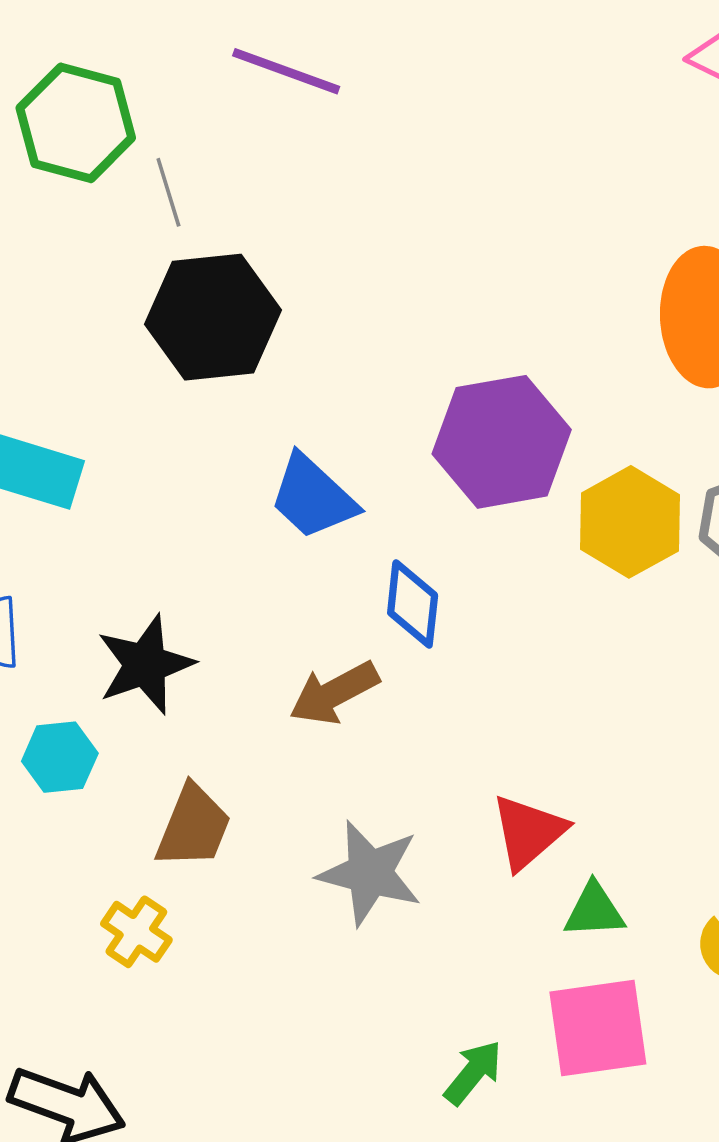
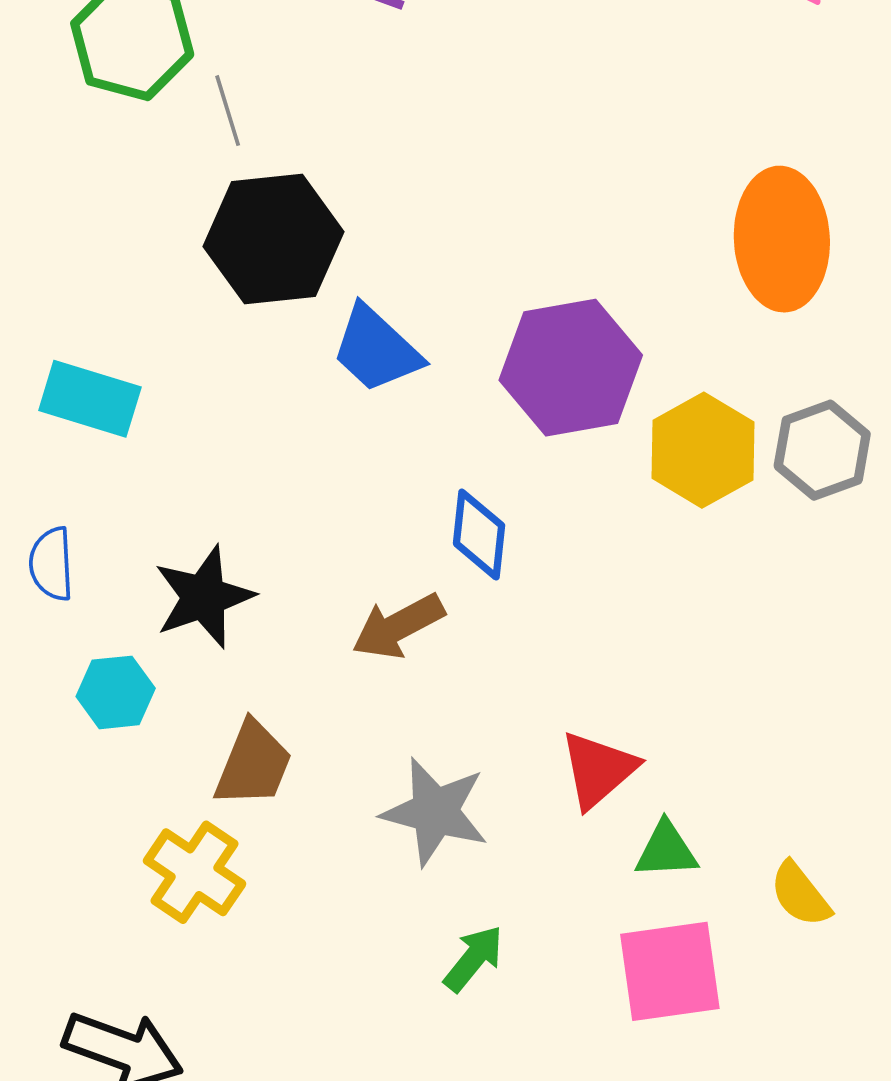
blue trapezoid: (313, 497) -> (376, 349), moved
yellow cross: (136, 932) -> (195, 872), size x1.4
green arrow: (473, 1073) -> (474, 959), moved

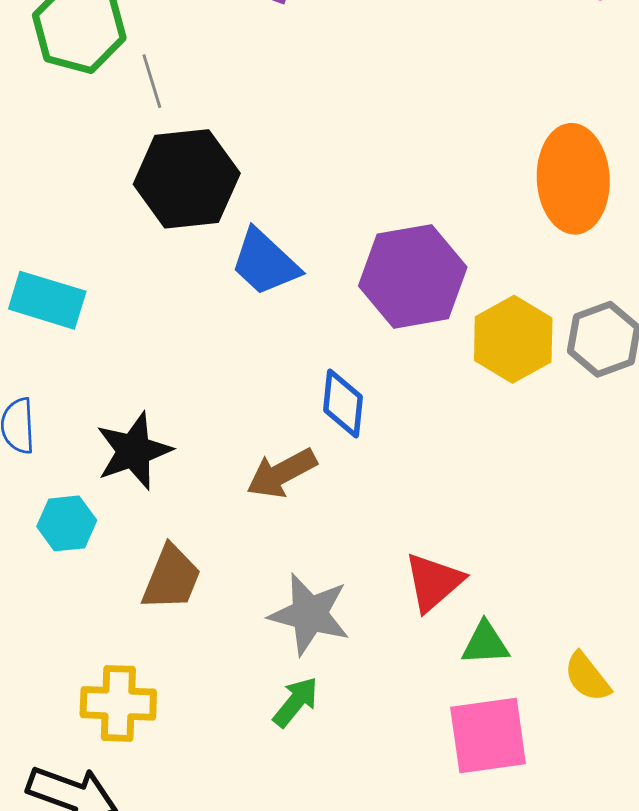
yellow cross: (195, 872) -> (118, 703), moved, turned -32
green arrow: (474, 959) -> (296, 702), moved

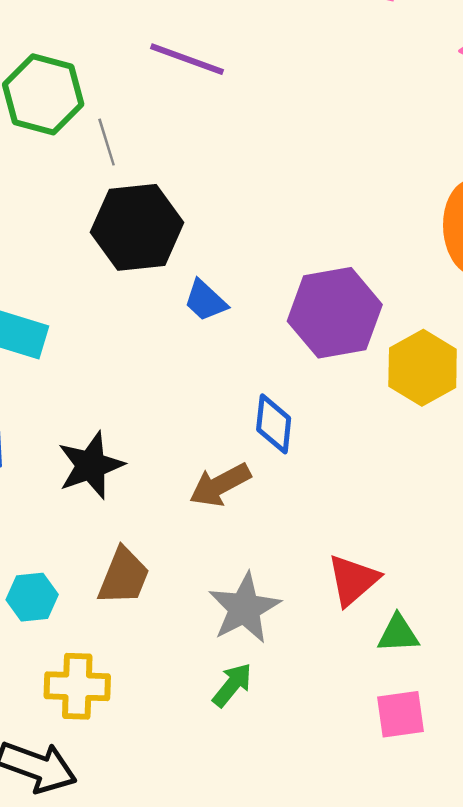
blue trapezoid: (265, 263) -> (205, 301), size x0.7
cyan hexagon: (67, 523) -> (32, 597), moved
gray star: (310, 614) -> (244, 608), turned 30
pink square: (488, 736) -> (401, 714), size x0.7

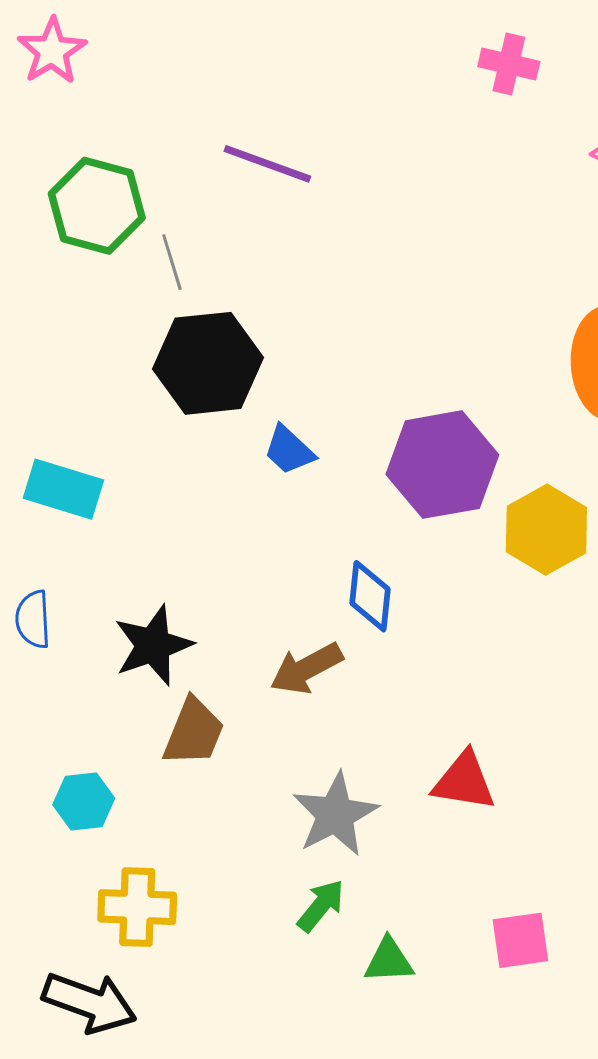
brown trapezoid: (124, 576) -> (194, 732), moved
red triangle: (353, 580) -> (464, 781), turned 50
green triangle: (398, 634) -> (389, 961), moved

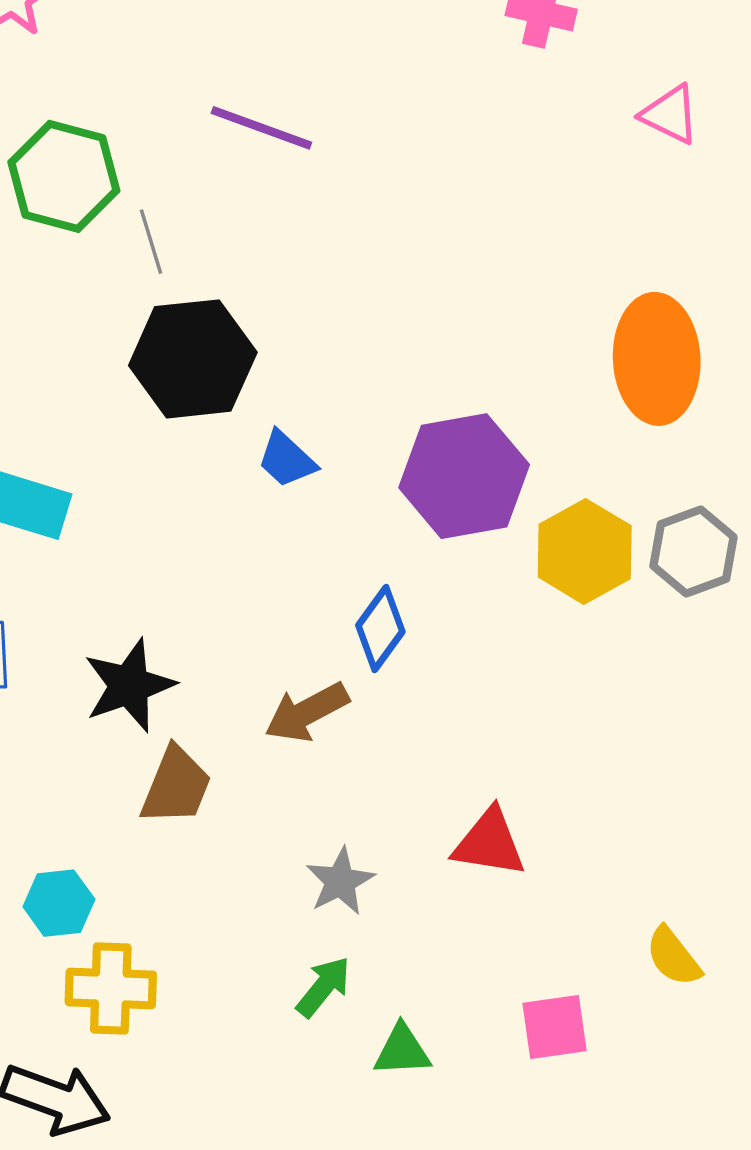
blue diamond: (370, 596) -> (380, 628), turned 30
cyan hexagon: (84, 801) -> (59, 903), moved
gray star: (335, 815) -> (340, 881), size x0.7

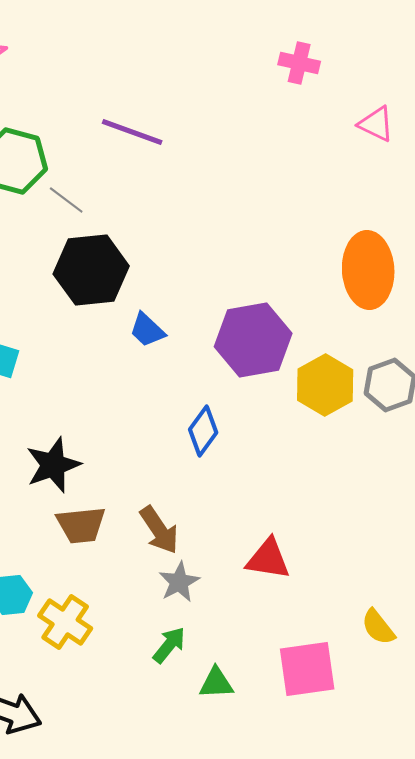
gray line: (151, 242) -> (66, 200), turned -36
brown arrow: (307, 712) -> (159, 530), moved, turned -96
brown trapezoid: (176, 786) -> (81, 525), turned 62
yellow cross: (111, 988) -> (65, 622), moved, turned 32
pink square: (555, 1027) -> (307, 669), size x1.4

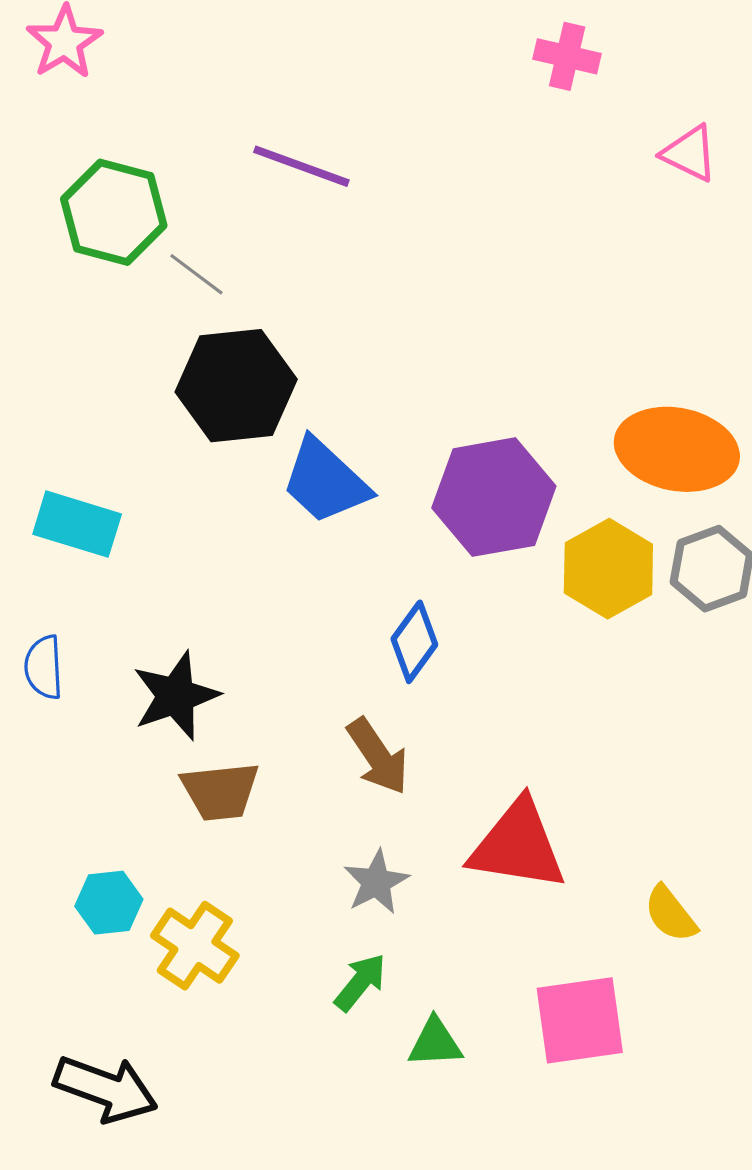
orange ellipse: (368, 270) -> (677, 449), moved, turned -76
blue trapezoid: (147, 330) -> (325, 481), size x1.6
brown arrow: (159, 530) -> (378, 756), moved
red triangle: (268, 559) -> (518, 845), size x1.4
yellow semicircle: (378, 627) -> (670, 914), moved

